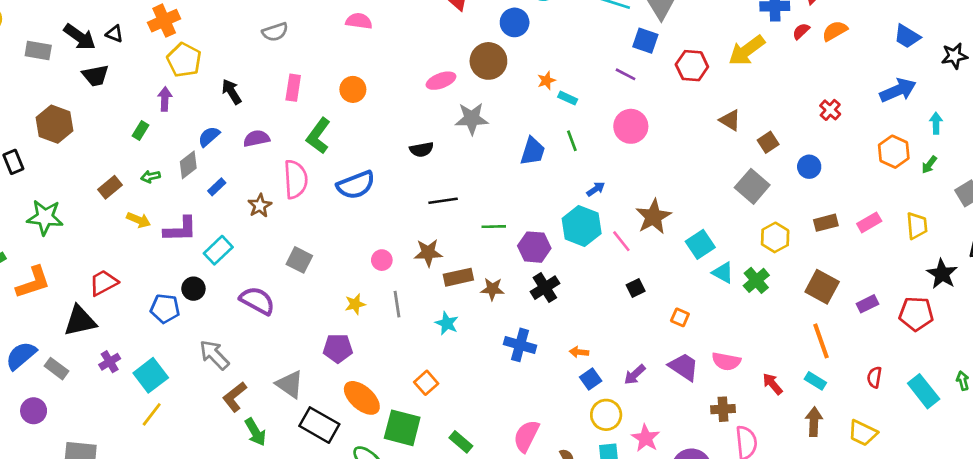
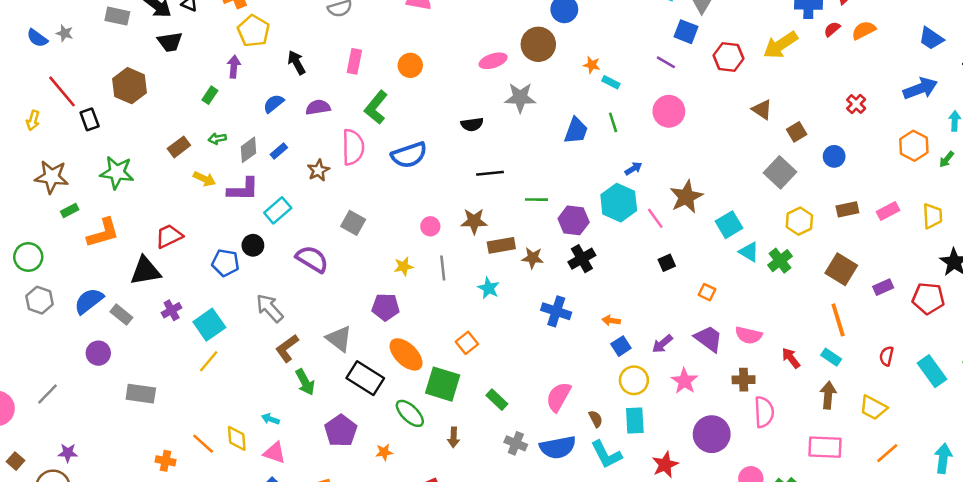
orange star: (546, 80) -> (592, 65), turned 30
gray diamond: (188, 165) -> (249, 150), moved
pink star: (646, 438) -> (684, 381), moved

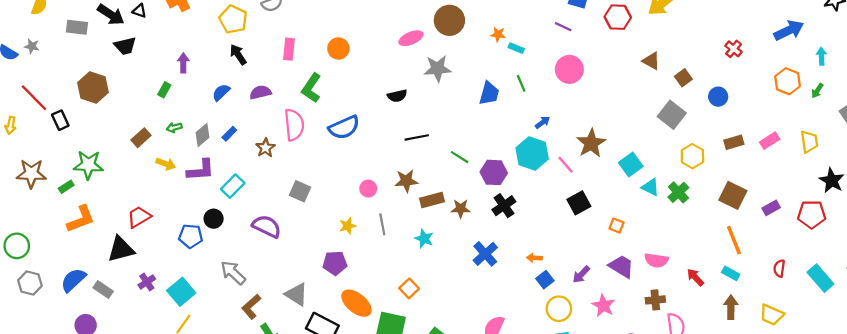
yellow pentagon: (253, 31) -> (233, 19), moved
green line: (536, 200) -> (460, 157), turned 36
green rectangle: (70, 211) -> (66, 187), moved
black square: (667, 263) -> (579, 203), size x1.5
blue cross: (556, 311) -> (485, 254), turned 35

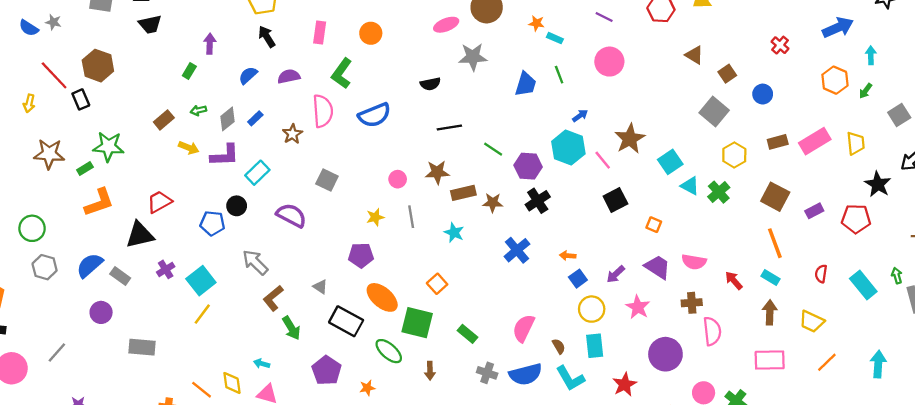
brown hexagon: (93, 88) -> (98, 66), moved
pink rectangle: (770, 141) -> (815, 141), size x1.5
gray triangle: (296, 294) -> (320, 287), size x0.6

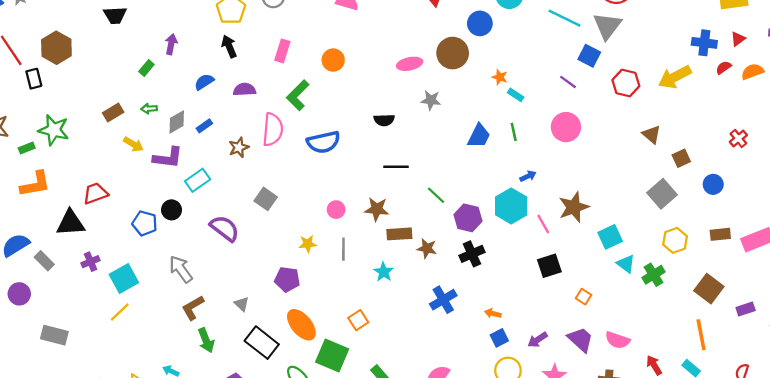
gray star: (473, 57) -> (431, 100), size x0.7

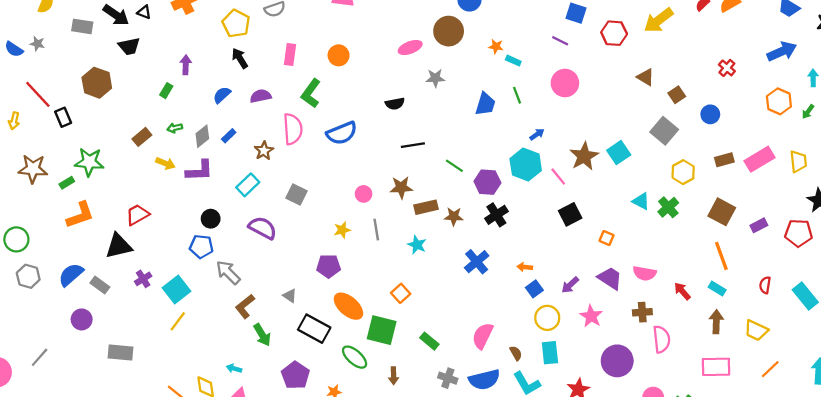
brown hexagon: (56, 48) -> (97, 83), moved
cyan rectangle: (198, 180) -> (248, 185), moved
blue pentagon: (145, 223) -> (201, 246), moved
cyan square: (610, 237) -> (619, 153), moved

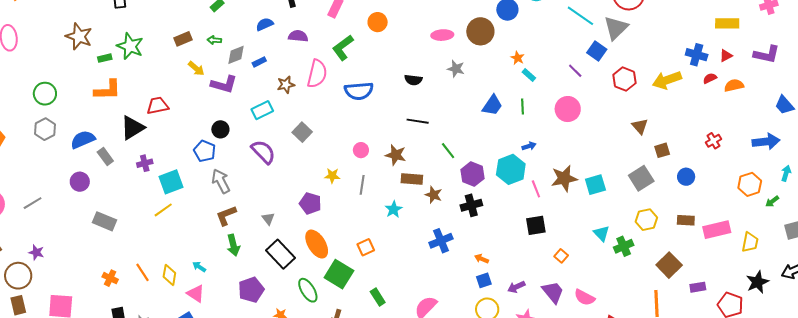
black triangle: (119, 246) -> (132, 128), turned -36

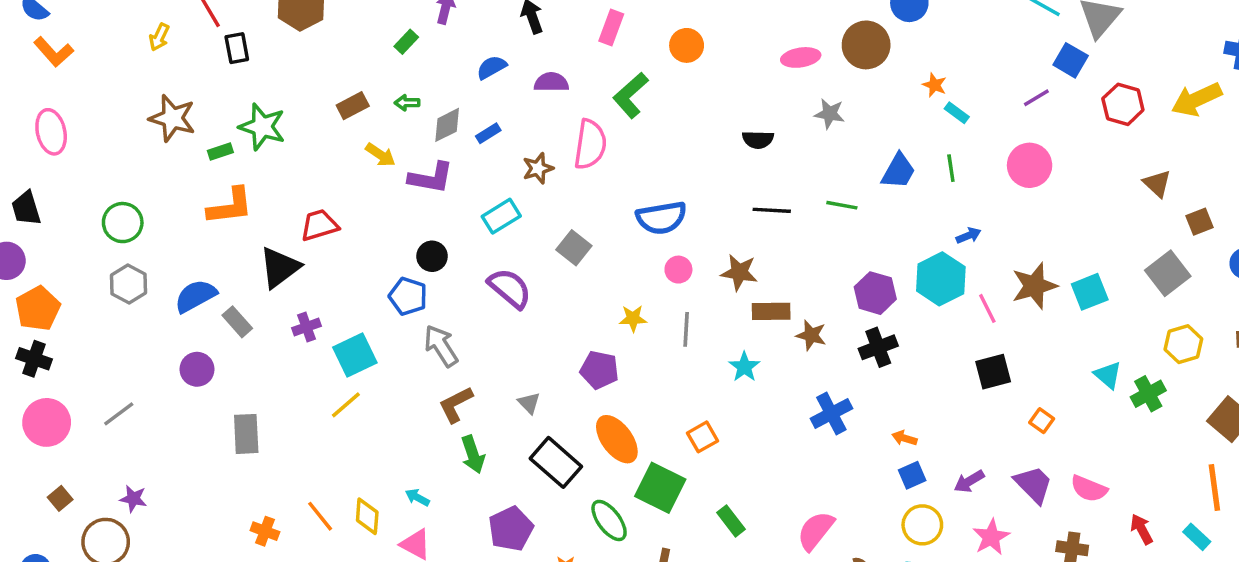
purple line: (575, 71) -> (1036, 98), turned -70
blue semicircle: (359, 91) -> (661, 218), moved
green line: (448, 151) -> (842, 205), moved, turned -36
gray rectangle: (104, 221) -> (246, 434), turned 70

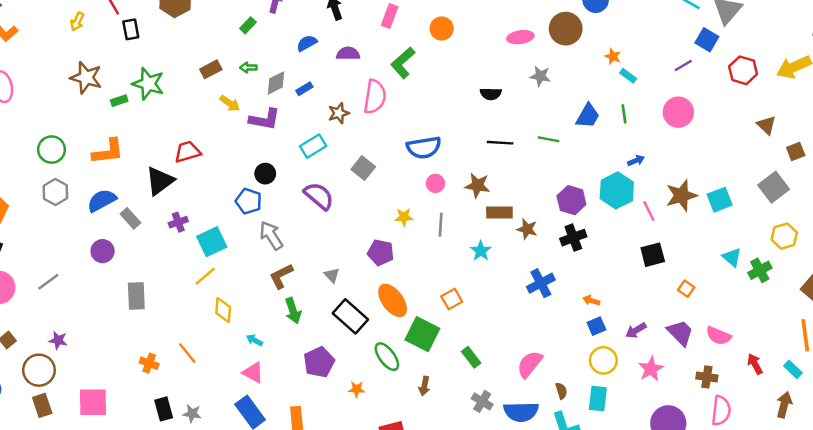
orange L-shape: (230, 206) -> (108, 152), moved
yellow diamond: (367, 516) -> (223, 310), moved

